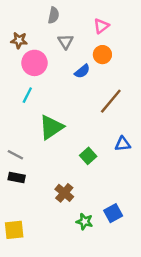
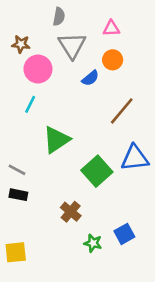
pink triangle: (101, 26) -> (111, 28), turned 35
gray triangle: (65, 41) -> (72, 45), size x1.6
blue triangle: (123, 144) -> (135, 158), size x1.6
green square: (88, 156) -> (97, 171), size x1.6

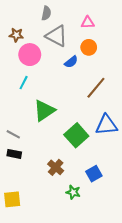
gray triangle: (72, 45) -> (57, 36), turned -30
blue square: (124, 234) -> (94, 174), moved

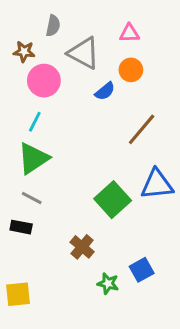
gray semicircle: (46, 13) -> (53, 26), moved
green triangle: (44, 110) -> (33, 158), moved
gray line: (13, 134) -> (32, 198), moved
blue square: (94, 174) -> (142, 270), moved

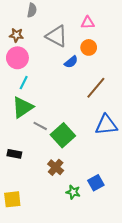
gray semicircle: (53, 26) -> (32, 10), moved
pink circle: (44, 81) -> (17, 58), moved
gray line: (32, 198) -> (40, 126), moved
green square: (113, 200) -> (63, 135), moved

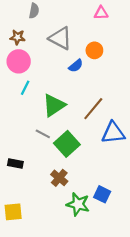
pink triangle: (88, 23) -> (101, 13), moved
brown line: (96, 88) -> (93, 109), moved
green triangle: (23, 107) -> (54, 105), moved
blue square: (96, 183) -> (102, 194), turned -35
green star: (73, 192) -> (78, 204), size x1.5

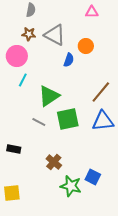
brown star: (18, 37) -> (29, 34), moved
blue semicircle: (76, 66) -> (69, 60), turned -32
brown line: (93, 109) -> (101, 92), moved
green square: (67, 144) -> (68, 119), moved, turned 30

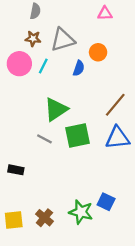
gray triangle: (55, 35) -> (63, 40), turned -45
cyan line: (23, 80) -> (43, 66), moved
brown cross: (54, 162) -> (44, 218), moved

